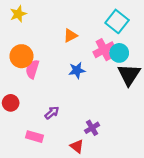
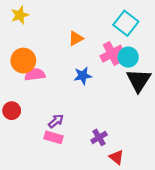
pink semicircle: (32, 69) -> (35, 75), turned 66
pink rectangle: (35, 137) -> (54, 137), moved
red triangle: (77, 146) -> (117, 157), moved

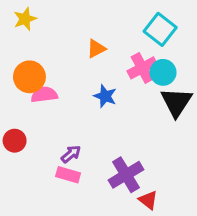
blue star: (83, 76) -> (105, 96), turned 30
purple cross: (99, 137) -> (126, 175), size x1.6

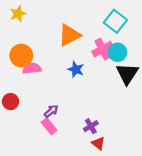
orange triangle: (96, 49) -> (69, 35), size x1.6
pink rectangle: (68, 175) -> (49, 126), turned 35
purple cross: (126, 175) -> (91, 126), size x0.6
red triangle: (148, 200) -> (98, 143), moved

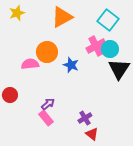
orange triangle: (69, 35) -> (62, 17), moved
orange circle: (21, 56) -> (47, 52), moved

